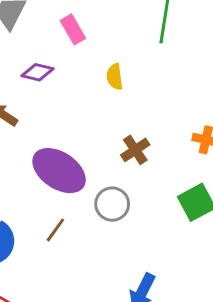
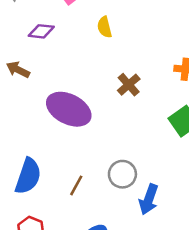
gray circle: (112, 204) -> (122, 174), moved
brown line: (55, 230) -> (76, 185), moved

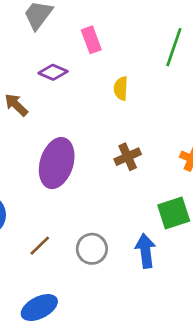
purple ellipse: (69, 109) -> (57, 163), turned 63
blue arrow: (149, 199) -> (146, 251), moved, turned 136

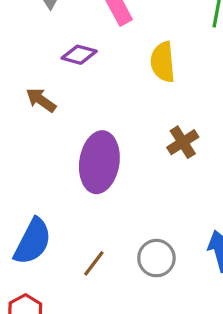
yellow semicircle: (121, 88) -> (163, 62), size x1.4

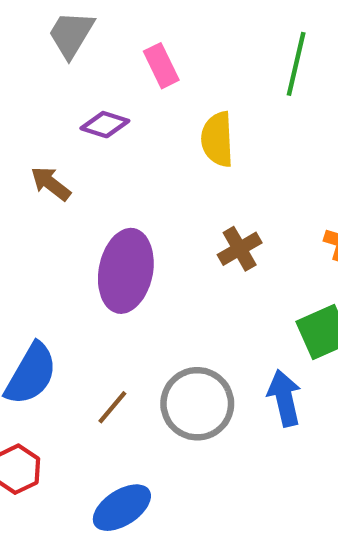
gray circle: (156, 258) -> (197, 404), size x1.4

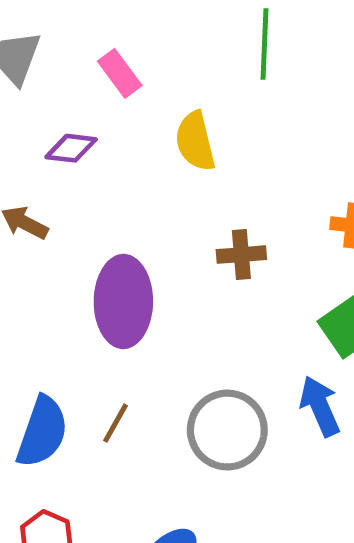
brown cross: (240, 249) -> (241, 255), turned 36
brown line: (112, 407) -> (116, 423), moved

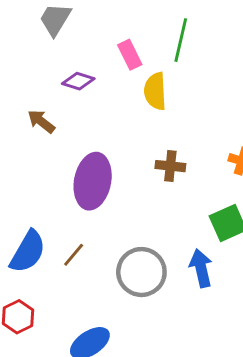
green line: (265, 44) -> (181, 40), moved
pink rectangle: (120, 73) -> (130, 55), moved

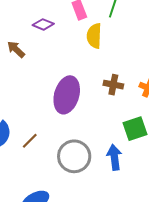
brown cross: (170, 166) -> (113, 85), moved
purple ellipse: (93, 181) -> (67, 95), moved

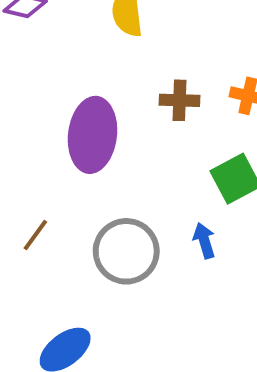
blue arrow: (114, 157) -> (204, 241), size x0.7

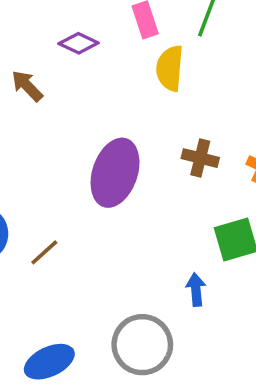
gray circle: (126, 251) -> (142, 345), moved

